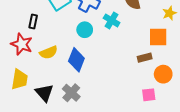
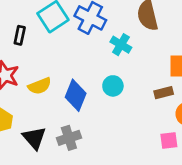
black rectangle: (33, 21) -> (20, 35), moved
cyan circle: (85, 30) -> (113, 86), moved
gray cross: (71, 93) -> (69, 138), turned 30

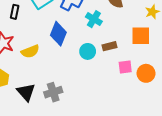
brown rectangle: (164, 93) -> (110, 46), moved
blue diamond: (76, 95) -> (58, 34), moved
pink square: (169, 141) -> (125, 67), moved

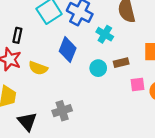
black rectangle: (15, 12) -> (17, 35), moved
yellow semicircle: (30, 51) -> (38, 68), turned 42
black triangle: (26, 92) -> (27, 122), moved

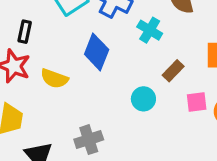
brown rectangle: (121, 63) -> (173, 71), turned -32
cyan circle: (98, 68) -> (143, 99), moved

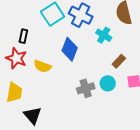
cyan circle: (143, 99) -> (108, 83), moved
gray cross: (89, 140) -> (86, 88), moved

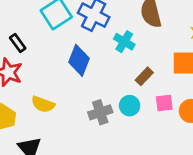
black rectangle: (23, 36) -> (18, 43), turned -48
yellow semicircle: (42, 66) -> (43, 104), moved

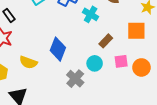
blue diamond: (79, 60) -> (58, 49), moved
gray cross: (100, 112) -> (75, 79), moved, turned -30

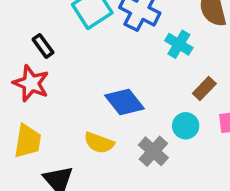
blue diamond: (58, 49) -> (124, 102), turned -60
yellow semicircle: (28, 62) -> (99, 143), moved

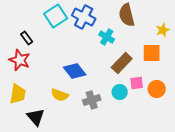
brown rectangle: (204, 88) -> (122, 63), size x1.5
cyan circle: (186, 126) -> (120, 92), moved
gray cross: (153, 151) -> (92, 100), turned 30

